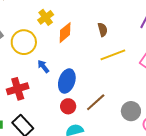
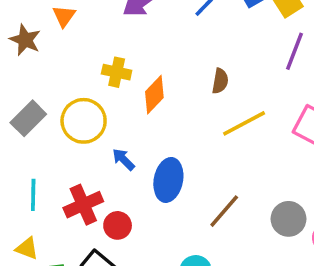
yellow cross: (46, 17) -> (117, 72), turned -35
brown semicircle: (103, 30) -> (220, 81), turned 32
red circle: (68, 106) -> (118, 225), moved

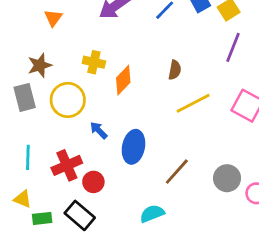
brown star: (25, 40) -> (40, 65), moved, turned 30
gray rectangle: (28, 118) -> (25, 97), turned -60

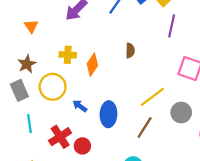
yellow line: (193, 103) -> (152, 97), moved
cyan line: (28, 157) -> (29, 123), moved
gray circle: (227, 178) -> (181, 113), moved

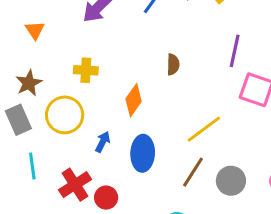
purple line: (172, 26) -> (235, 51), moved
orange diamond: (92, 65) -> (134, 100), moved
blue arrow: (80, 106) -> (103, 142), turned 80
gray circle: (181, 113) -> (231, 181), moved

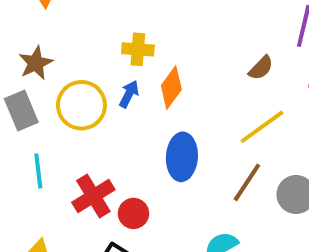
brown semicircle: (173, 64) -> (261, 68), moved, turned 42
yellow cross: (86, 70) -> (138, 49), moved
blue arrow: (103, 142) -> (129, 94), moved

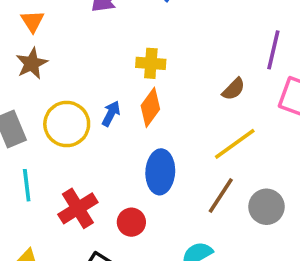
yellow cross: (138, 49) -> (151, 63), moved
brown star: (36, 63) -> (32, 63), moved
red circle: (133, 213) -> (131, 222), moved

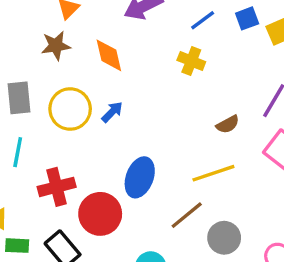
yellow cross: (151, 63) -> (191, 61), moved
orange diamond: (150, 107) -> (109, 55), moved, turned -66
red circle: (131, 222) -> (100, 214), size x1.6

